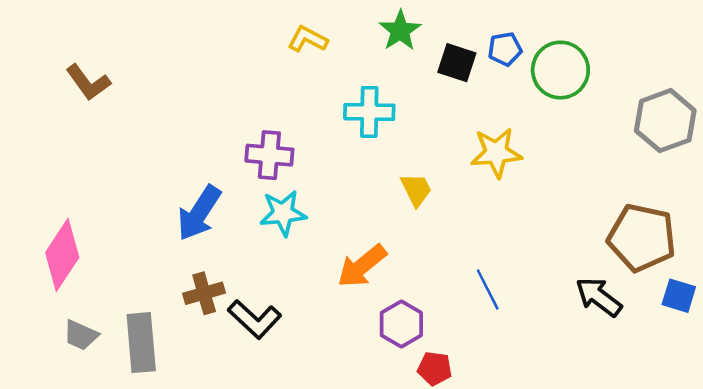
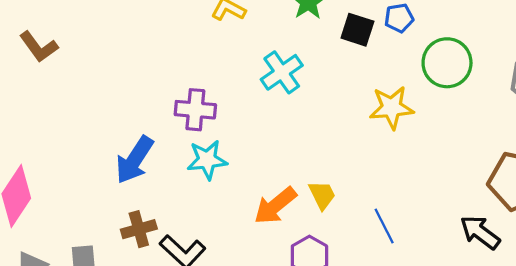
green circle: (560, 70) -> (447, 63), moved
cyan cross: (369, 112) -> (282, 72), turned -36
yellow trapezoid: (416, 190) -> (322, 195), moved

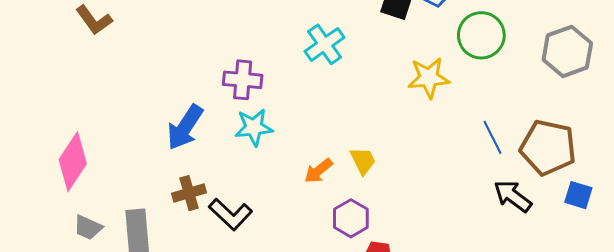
orange arrow: (275, 206) -> (318, 171), size x0.7
blue line: (384, 226) -> (492, 137), moved

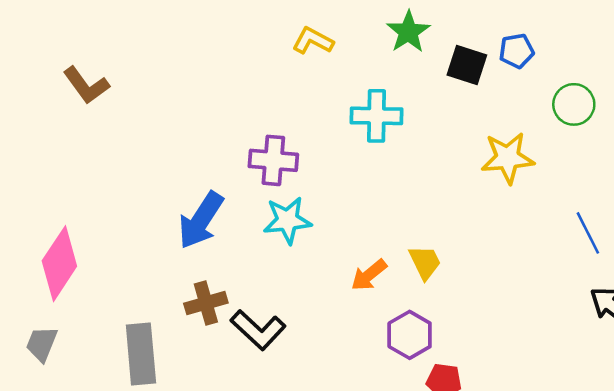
green circle: (481, 35) -> (574, 104), size x0.7
cyan cross: (325, 44) -> (376, 116), turned 36
gray trapezoid: (88, 227) -> (42, 344), moved, turned 88

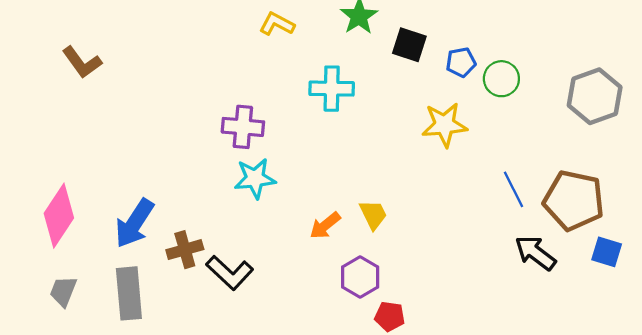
blue pentagon: (517, 51) -> (461, 62), moved
blue arrow: (201, 220) -> (134, 223), moved
gray trapezoid: (42, 344) -> (63, 291), moved

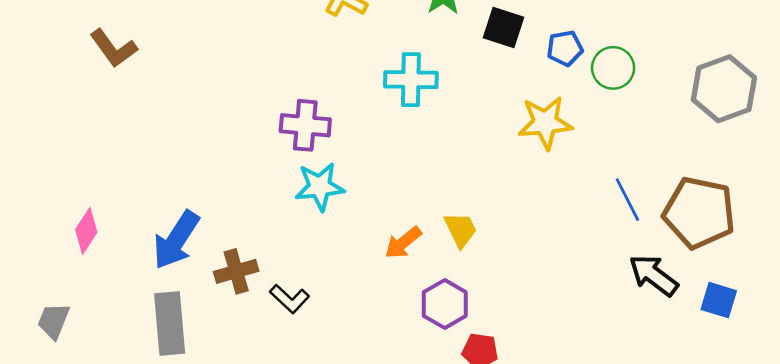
pink diamond: (59, 216) -> (86, 231), size x0.6
blue square: (607, 252) -> (719, 300), moved
black L-shape: (230, 273) -> (290, 299), size x0.7
gray trapezoid: (63, 291) -> (54, 321), moved

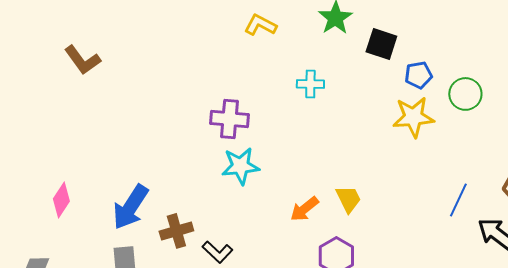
blue pentagon: (565, 48) -> (418, 75), moved
green circle: (613, 68) -> (465, 94), moved
cyan cross: (411, 80) -> (310, 84), size x0.7
blue line: (627, 200) -> (458, 200), moved, turned 52

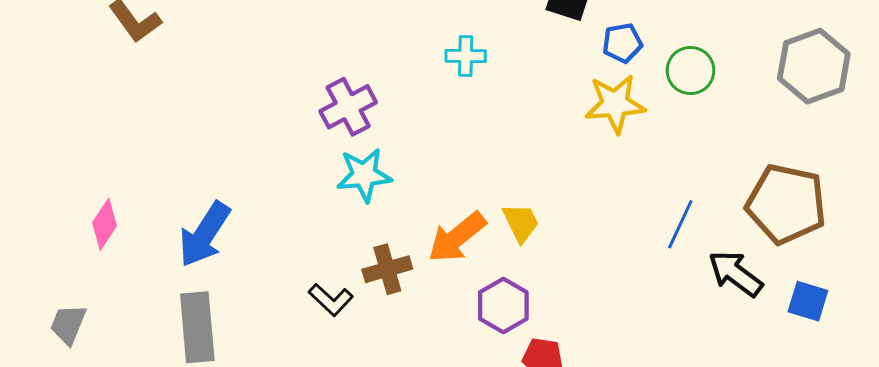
purple cross: (229, 119) -> (348, 107), turned -33
orange arrow: (304, 209) -> (457, 237), size x1.4
brown cross: (176, 231) -> (387, 269), moved

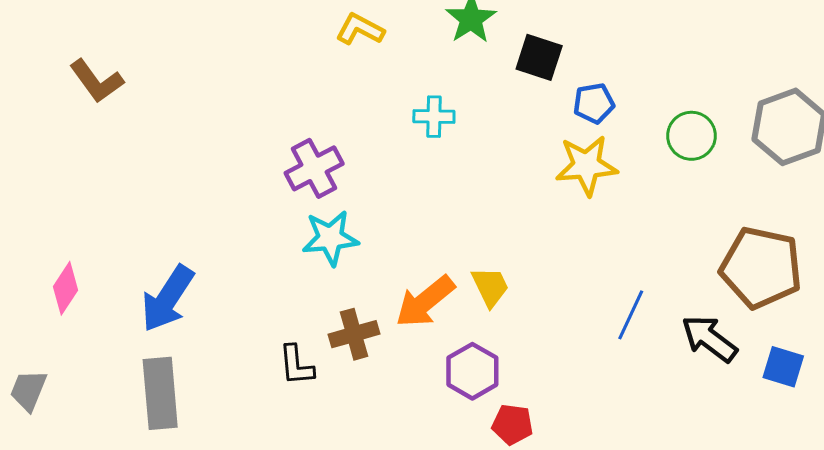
green circle: (690, 70) -> (691, 136), moved
blue line: (680, 224) -> (631, 315), moved
black L-shape: (331, 300) -> (296, 365), turned 42

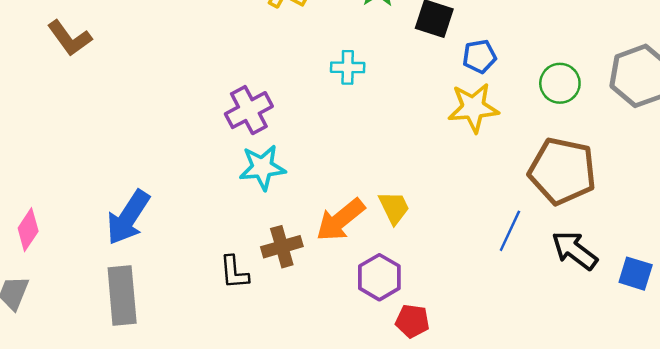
brown pentagon: (761, 268) -> (562, 171), moved
pink diamond: (65, 288) -> (28, 230), moved

